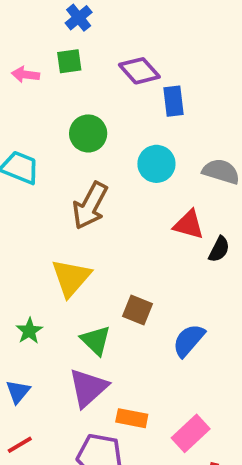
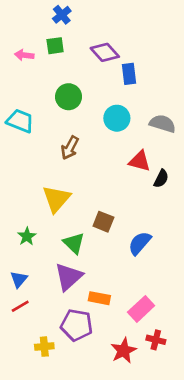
brown arrow: (90, 206) -> (70, 148), size x0.7
red line: (20, 445) -> (20, 306), moved

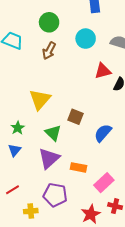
brown arrow: (70, 148) -> (49, 51), moved
red triangle: (140, 161) -> (103, 71), turned -30
blue triangle: (19, 279) -> (15, 150), moved
orange rectangle: (99, 298) -> (79, 167), moved
red line: (20, 306) -> (13, 190), moved

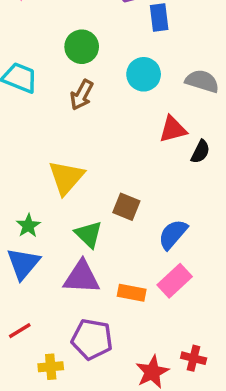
blue triangle: (15, 150) -> (23, 264), size x1.5
purple triangle: (49, 158) -> (82, 277), turned 45
pink rectangle: (104, 183) -> (175, 281), moved

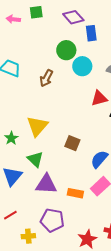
green circle: (82, 47) -> (66, 50), moved
green star: (28, 226) -> (11, 138), moved
green triangle: (89, 234) -> (35, 159), moved

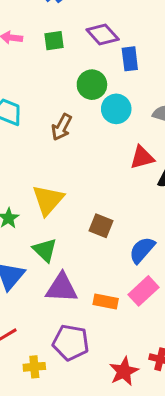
green square: (36, 12) -> (54, 41), moved

